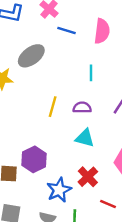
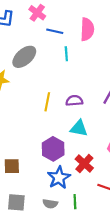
cyan line: (91, 73) -> (66, 54), moved
purple hexagon: (34, 159) -> (53, 149), moved

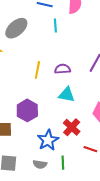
purple hexagon: (53, 149) -> (27, 110), moved

